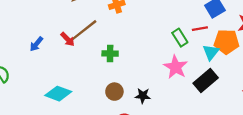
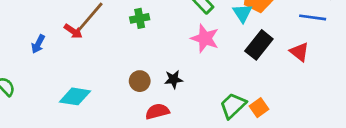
green cross: (110, 54) -> (140, 18), moved
black rectangle: (206, 80) -> (259, 45), moved

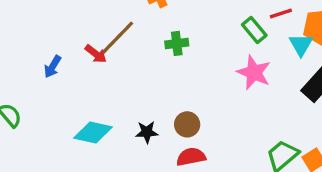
black star: (174, 79) -> (147, 132), moved
brown circle: (140, 81) -> (187, 124), moved

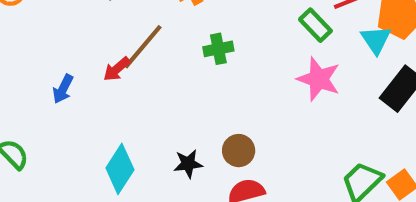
red arrow: (96, 54) -> (117, 69), turned 105
cyan diamond: (93, 132) -> (120, 169), turned -66

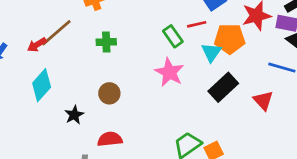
brown circle: (239, 151) -> (109, 93), moved
black star: (188, 164) -> (74, 115), turned -30
cyan diamond: (120, 169) -> (42, 85), moved

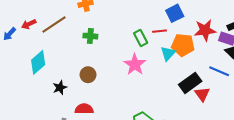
red arrow: (37, 45) -> (29, 24), moved
black rectangle: (223, 87) -> (190, 83), moved

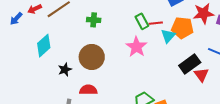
red line: (160, 31) -> (156, 23), moved
brown circle: (88, 75) -> (92, 57), size x1.6

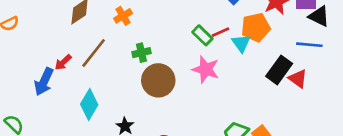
blue arrow: (16, 19) -> (44, 82), size x1.5
brown circle: (92, 57) -> (158, 80), moved

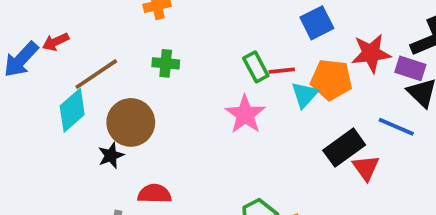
brown line: (94, 53) -> (96, 74), moved
brown circle: (158, 80) -> (131, 122), moved

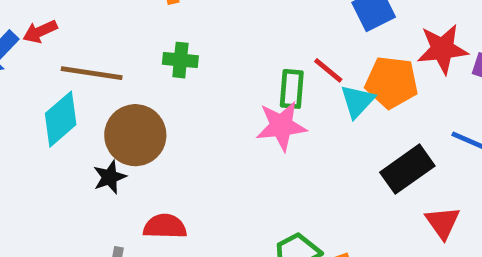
green rectangle: (256, 67) -> (292, 89), moved, turned 32
red line: (282, 71) -> (328, 70), turned 45
brown line: (96, 74) -> (92, 73), turned 42
pink star: (245, 114) -> (281, 126), turned 30
red triangle: (366, 168) -> (443, 223), moved

